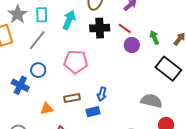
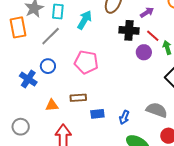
black cross: (100, 28) -> (129, 30), moved
red line: (125, 28) -> (153, 36), moved
blue arrow: (102, 94) -> (124, 117), moved

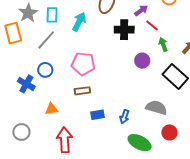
red line: (153, 36) -> (152, 26), moved
purple circle: (144, 52) -> (142, 61), moved
brown rectangle: (78, 98) -> (82, 91), moved

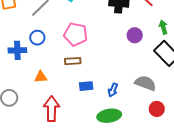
green arrow: (163, 45) -> (163, 27), moved
blue cross: (26, 84) -> (17, 50), turned -36
green ellipse: (140, 143) -> (109, 116), moved, turned -40

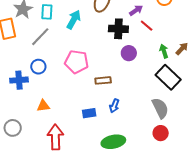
purple circle: (135, 35) -> (129, 53), moved
brown rectangle: (73, 61) -> (103, 80), moved
gray semicircle: (145, 83) -> (160, 108), moved, turned 45
blue arrow: (113, 90) -> (114, 106), moved

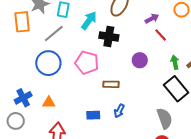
black cross: (118, 29) -> (109, 37), moved
blue circle: (38, 67) -> (48, 63), size x1.6
blue cross: (19, 80) -> (23, 98), moved, turned -30

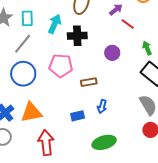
orange triangle: (49, 103) -> (31, 112), size x1.6

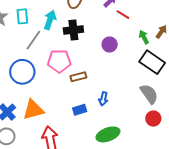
gray line: (23, 44) -> (33, 40), moved
brown rectangle: (89, 82) -> (78, 77), moved

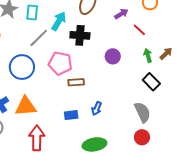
red line: (123, 15) -> (139, 30), moved
black rectangle: (152, 62) -> (151, 82), size x0.7

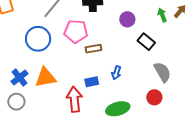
black rectangle: (151, 82) -> (146, 42), moved
red circle: (142, 137) -> (154, 97), moved
red arrow: (37, 138) -> (74, 99), moved

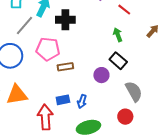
green arrow: (162, 15) -> (118, 35), moved
purple circle: (127, 19) -> (101, 75), moved
blue arrow: (116, 73) -> (82, 101), moved

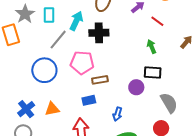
black rectangle: (118, 61) -> (153, 73), turned -36
orange triangle: (17, 95) -> (52, 109), size x0.7
blue rectangle: (63, 100) -> (89, 100), moved

